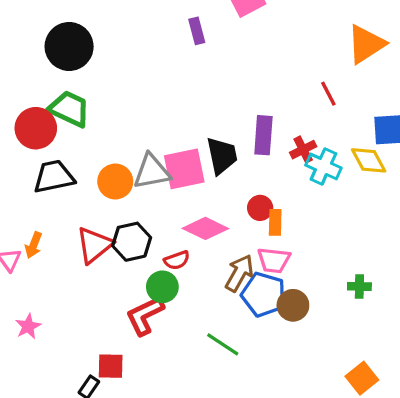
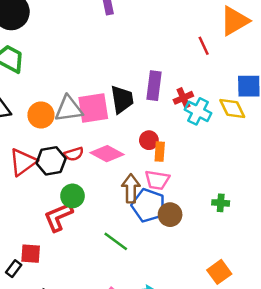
red line: (328, 94) -> (204, 46), moved
red semicircle: (177, 260) -> (74, 154), moved
brown arrow: (239, 273) -> (131, 188), turned -32

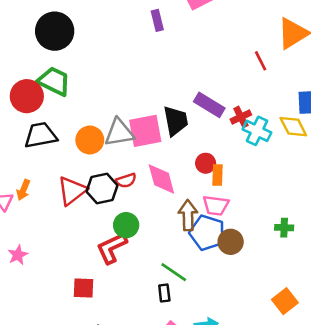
purple rectangle: (154, 86) -> (209, 105), turned -64
pink diamond: (107, 154) -> (161, 179), turned 48
black rectangle: (14, 269) -> (164, 293), moved, turned -42

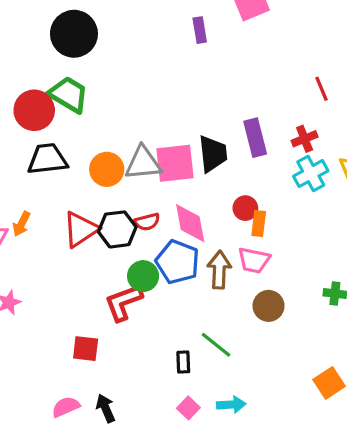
purple rectangle: (209, 105) -> (255, 138), turned 40
red cross: (241, 117) -> (305, 139), moved
cyan cross: (257, 131) -> (311, 174), turned 32
blue pentagon: (207, 233) -> (178, 262), moved
green line: (174, 272) -> (216, 345), moved

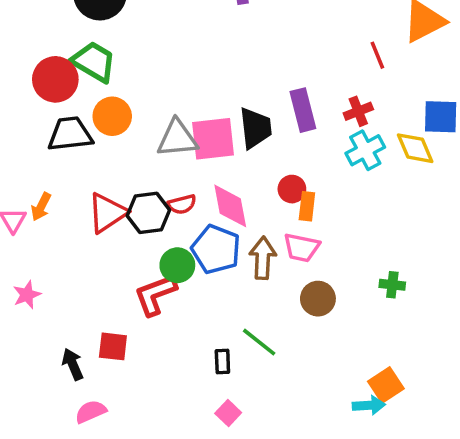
orange circle: (107, 169) -> (112, 116), moved
cyan arrow: (231, 405) -> (369, 405), moved
black arrow: (106, 408) -> (73, 364), moved

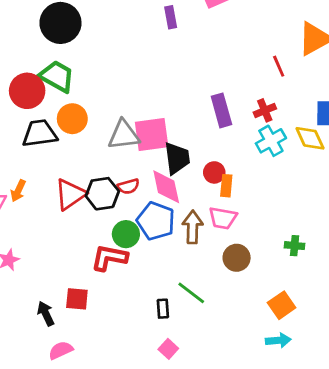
black trapezoid: (255, 128) -> (177, 158), moved
red L-shape: (155, 295) -> (109, 258), turned 33
orange square: (386, 385) -> (282, 305), moved

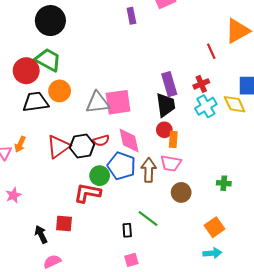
black trapezoid: (177, 158) -> (166, 105), moved
pink square: (168, 349) -> (131, 260), turned 32

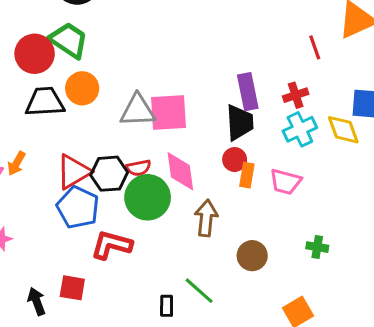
pink trapezoid: (171, 163) -> (285, 182), moved
blue pentagon: (122, 166) -> (78, 207), moved
green circle: (100, 176) -> (148, 197), moved, size x1.5

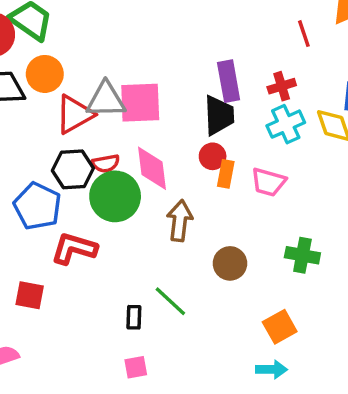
red triangle: (74, 172) -> (75, 114), moved
green cross: (317, 247) -> (302, 255), size x1.4

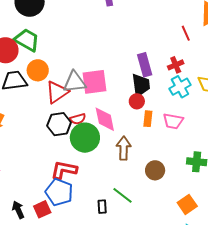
red circle: (213, 156) -> (137, 101), moved
blue pentagon: (37, 206) -> (59, 192), moved
red square: (30, 295) -> (42, 209), moved, turned -30

